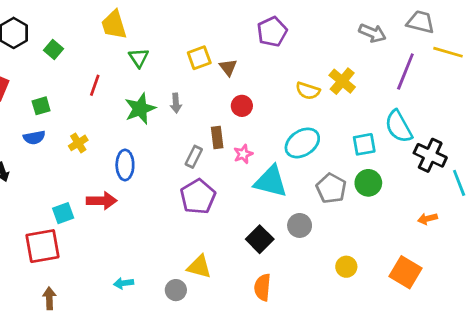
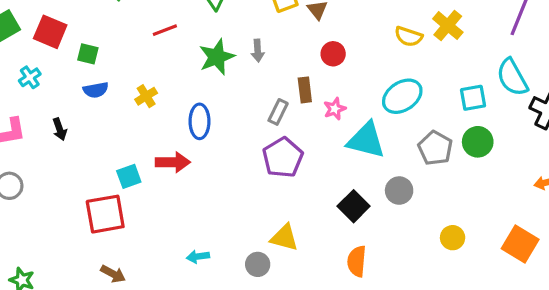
red line: (95, 85) -> (165, 30), turned 50
green square: (41, 106) -> (88, 54), moved, turned 30
brown arrow: (49, 298) -> (113, 274), turned 120

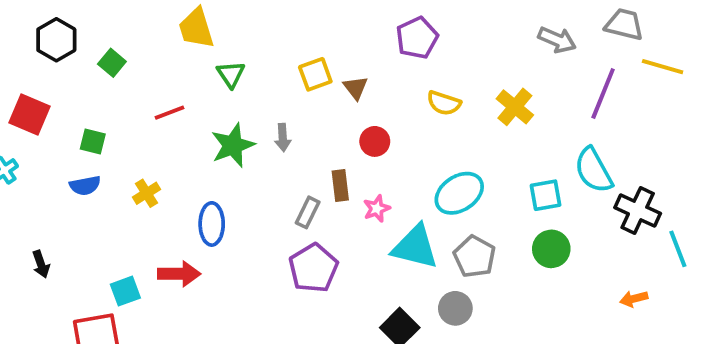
yellow semicircle: (409, 36) -> (444, 103), moved
green square: (88, 54) -> (93, 141), moved
black arrow: (60, 129) -> (41, 264), moved
gray pentagon: (435, 148) -> (475, 257), moved

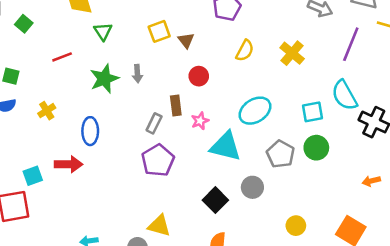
yellow semicircle: (444, 103) -> (245, 51), turned -80
gray pentagon: (475, 257) -> (281, 154), moved

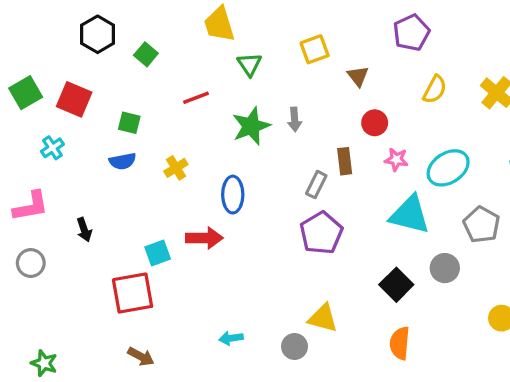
yellow square: (159, 31) -> (315, 49), moved
pink star: (200, 121) -> (396, 160), moved, turned 30

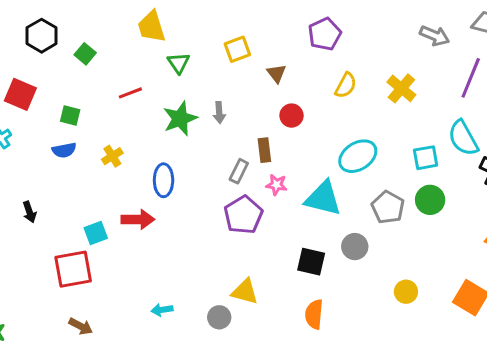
pink star: (396, 160) -> (276, 185), moved
black square: (396, 285) -> (311, 262), turned -32

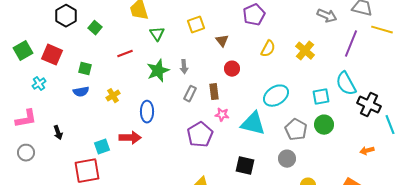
gray rectangle: (239, 171) -> (190, 94), moved
gray circle: (355, 247) -> (287, 159), moved

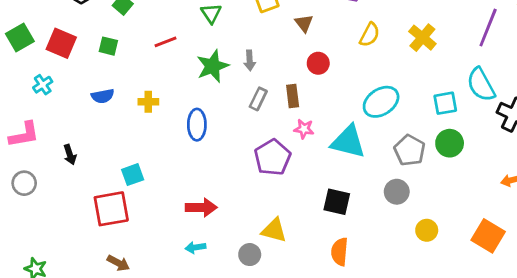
green square: (85, 69) -> (108, 46), moved
yellow cross: (113, 96) -> (148, 102), turned 32
red arrow: (130, 138) -> (201, 207), moved

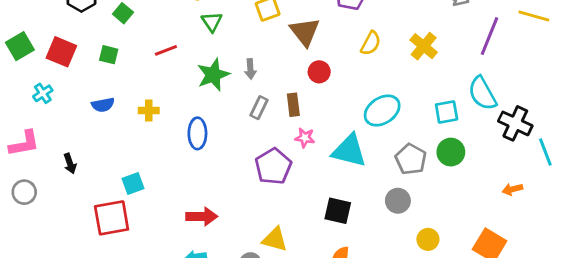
brown triangle: (304, 23) -> (305, 32), size x1.6

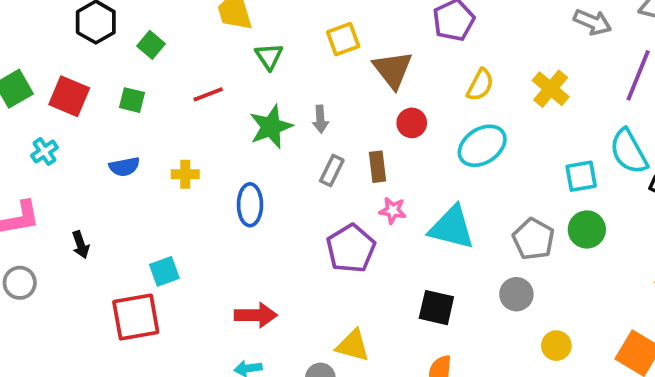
cyan ellipse: (382, 111) -> (482, 146), moved

